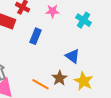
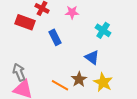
cyan cross: (84, 20) -> (103, 30), moved
blue rectangle: (36, 36) -> (55, 37), turned -49

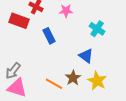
gray arrow: (19, 72) -> (13, 71), turned -120

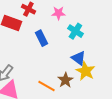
cyan cross: (97, 29) -> (75, 31), moved
yellow star: (97, 81) -> (85, 71), moved

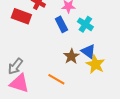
blue rectangle: (41, 38) -> (61, 24), moved
brown star: (65, 80) -> (71, 56), moved

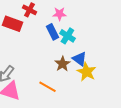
cyan cross: (85, 24) -> (67, 36), moved

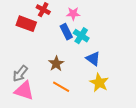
brown star: (62, 64) -> (56, 64), moved
yellow star: (86, 72) -> (99, 83), moved

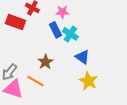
orange line: (61, 87) -> (35, 81), moved

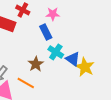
cyan cross: (70, 34) -> (56, 52), moved
yellow star: (88, 81) -> (85, 67), moved

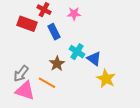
blue rectangle: (46, 32) -> (54, 32), moved
yellow star: (85, 67) -> (106, 79), moved

